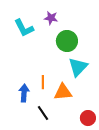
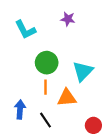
purple star: (51, 18) -> (68, 19), moved
green circle: (67, 41) -> (47, 63), moved
blue arrow: (24, 93) -> (20, 109), moved

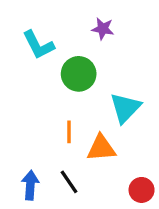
green circle: (47, 63) -> (79, 74), moved
blue arrow: (20, 109) -> (30, 185), moved

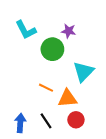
purple star: (103, 29) -> (68, 31), moved
orange line: (69, 132) -> (46, 88), turned -64
red circle: (142, 190) -> (76, 120), moved

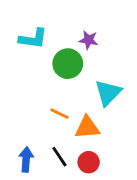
cyan L-shape: (26, 30) -> (33, 39), turned -55
red circle: (76, 120) -> (89, 162), moved

